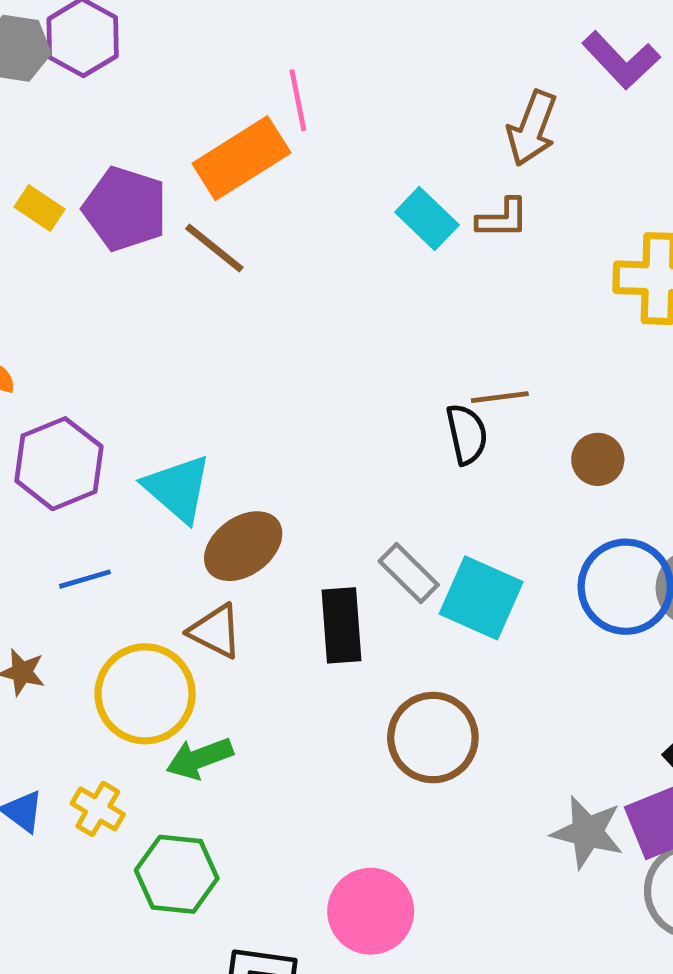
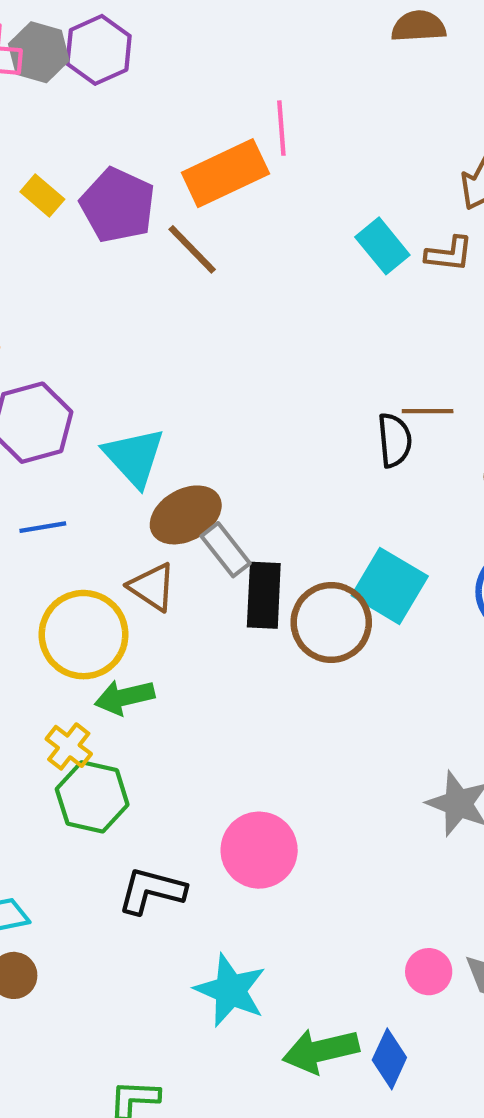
gray rectangle: (409, 573) -> (226, 550), moved
brown circle: (433, 738) -> (331, 622), moved
yellow cross: (98, 809) -> (69, 746), moved

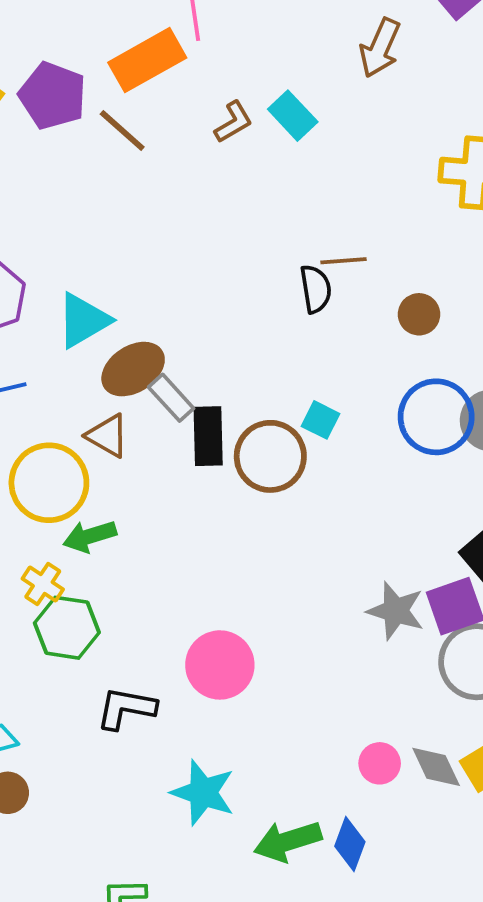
brown L-shape: (449, 254) -> (233, 122), moved, turned -33
cyan triangle: (134, 457) -> (83, 320), turned 46
cyan square: (390, 586) -> (320, 420), size x0.6

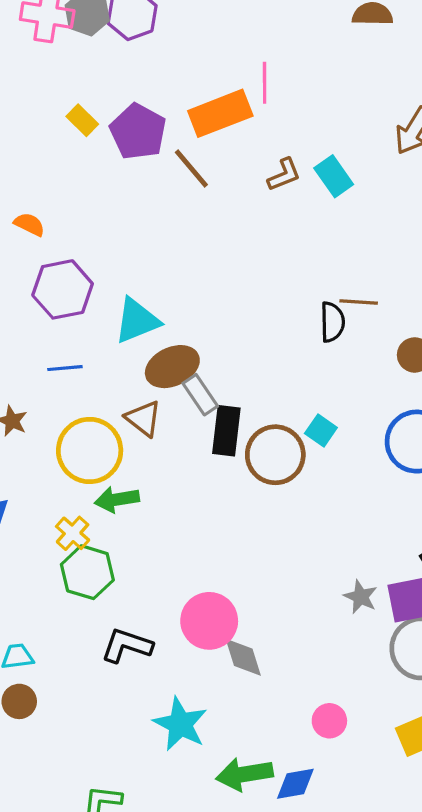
gray star: (396, 611) -> (361, 597), size x0.7
gray diamond: (436, 767) -> (243, 657), moved
blue diamond: (350, 844) -> (295, 784), turned 51

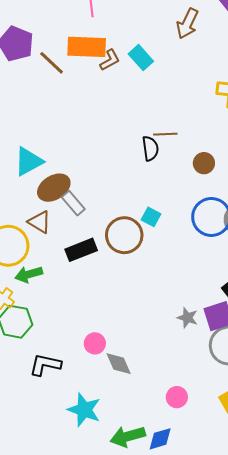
orange rectangle: (220, 113) -> (87, 47), moved, turned 30
black rectangle: (226, 431) -> (81, 250), moved, turned 68
pink circle: (209, 621) -> (95, 343), size x0.6

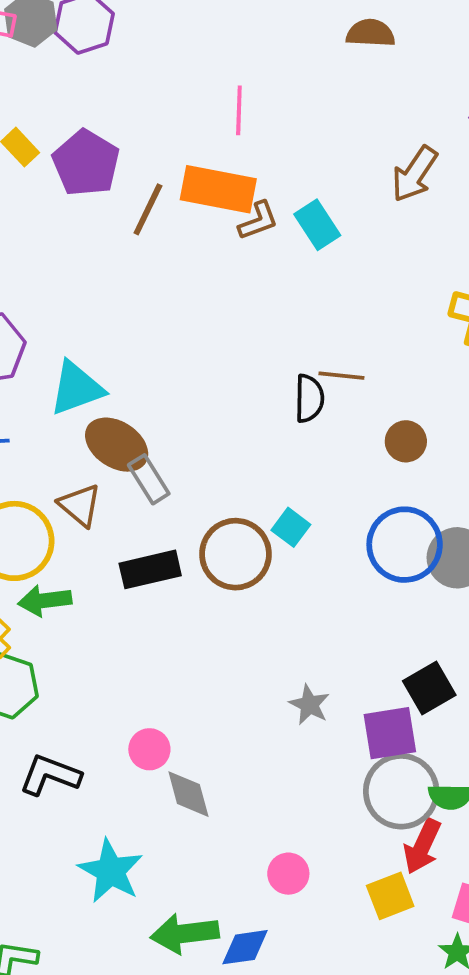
brown line: (52, 63) -> (148, 209), turned 64
brown ellipse: (54, 188) -> (117, 445), turned 56
gray star: (187, 318) -> (309, 705), moved

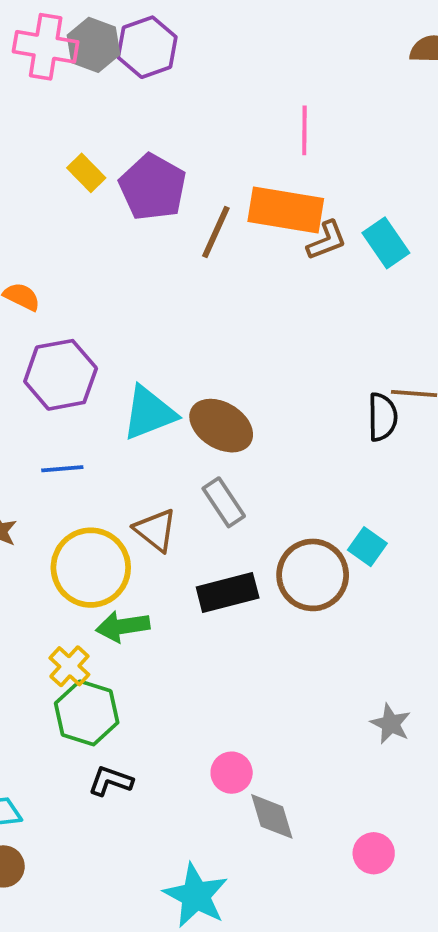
brown ellipse: (117, 445) -> (221, 426), moved
black L-shape: (50, 775) -> (111, 781), moved, size x0.7
pink circle: (288, 874) -> (374, 853), moved

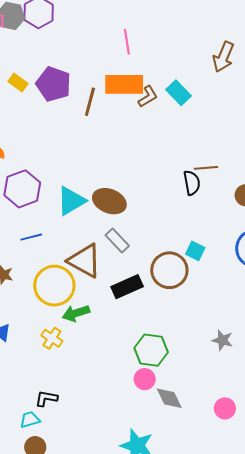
brown triangle: (156, 530) -> (85, 261), size x1.5
green hexagon: (87, 713) -> (151, 350), moved
black L-shape: (111, 781) -> (46, 398), moved

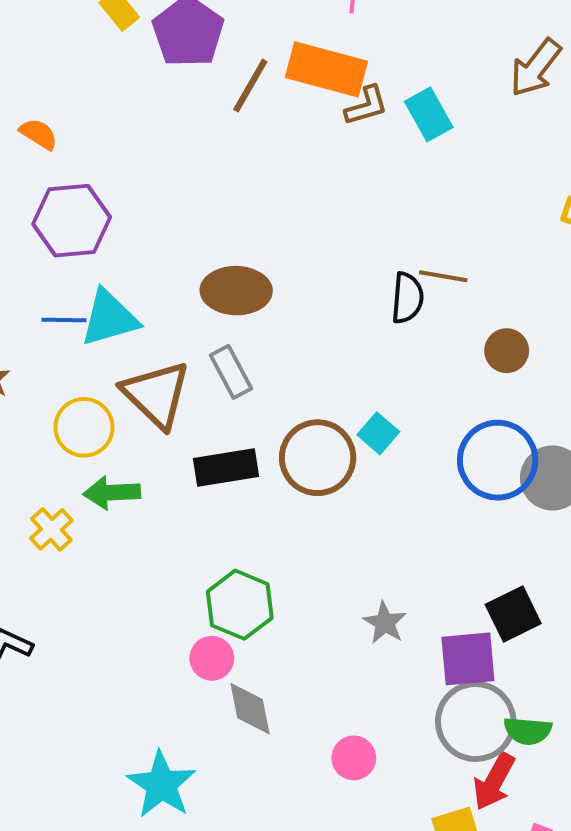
cyan triangle: (71, 201) -> (109, 318), moved
brown ellipse: (109, 201) -> (236, 291), turned -36
yellow circle: (54, 286) -> (84, 427), size x0.7

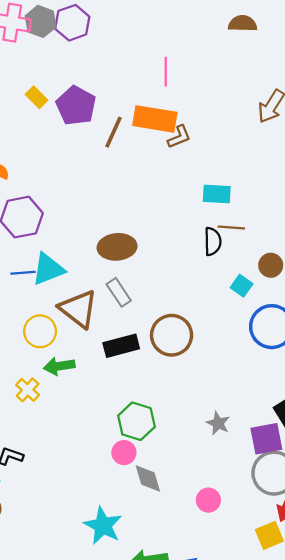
cyan rectangle: (429, 114) -> (217, 194), moved, turned -52
cyan square: (378, 433) -> (242, 286), moved

